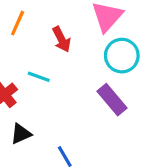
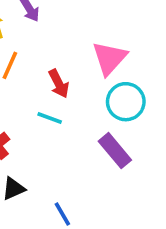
cyan line: (39, 77) -> (50, 118), moved

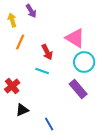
pink triangle: (109, 58) -> (75, 38), turned -40

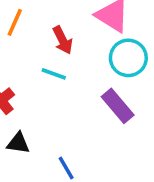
black triangle: (22, 110) -> (18, 143), turned 32

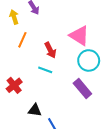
black triangle: (18, 143) -> (35, 110), moved

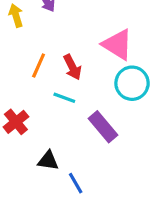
orange line: (22, 40) -> (39, 65), moved
purple rectangle: (82, 88) -> (103, 127), moved

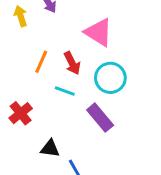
pink triangle: (118, 45) -> (99, 32), moved
cyan circle: (132, 83) -> (110, 78), moved

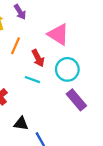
orange line: (41, 62) -> (15, 46), moved
purple rectangle: (100, 118) -> (76, 100), moved

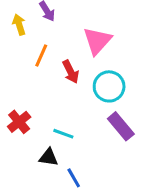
pink triangle: (58, 34) -> (97, 41), turned 40
cyan line: (32, 80) -> (63, 134), moved

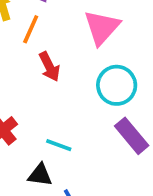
orange line: (41, 56) -> (31, 29), moved
red arrow: (71, 72) -> (49, 67), moved

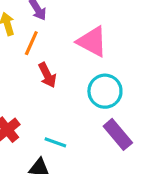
pink triangle: (102, 27) -> (92, 42), turned -44

